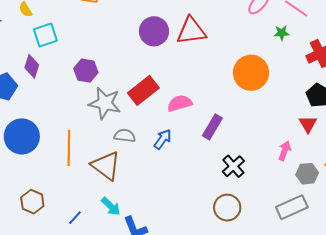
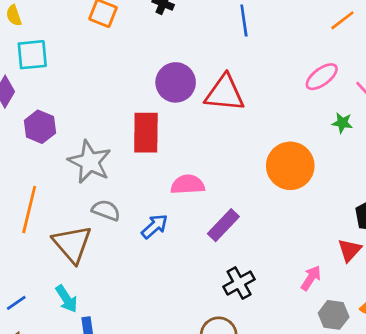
purple hexagon: (86, 71) -> (40, 127), moved
red rectangle: (143, 90) -> (146, 133), moved, turned -64

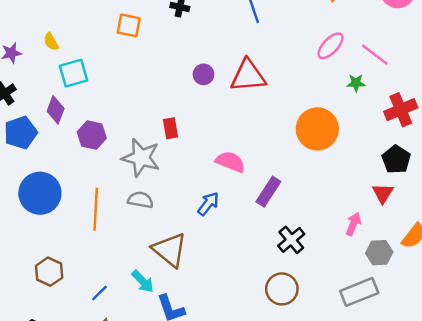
purple circle: (176, 82) -> (204, 74), size x0.6
red rectangle: (146, 133) -> (170, 128), moved, size x0.6
pink semicircle: (188, 185) -> (230, 162), turned 36
gray semicircle: (106, 210) -> (140, 200), moved
brown triangle: (72, 244) -> (170, 250), moved

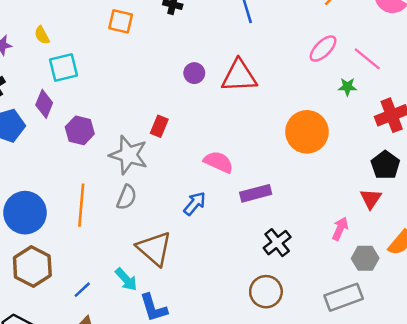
red rectangle: (170, 128) -> (159, 126), turned 30
purple rectangle: (268, 192) -> (256, 193), turned 40
blue circle: (40, 193) -> (25, 213), moved
gray semicircle: (140, 200) -> (127, 197), turned 100
brown hexagon: (49, 272) -> (32, 267), size x1.4

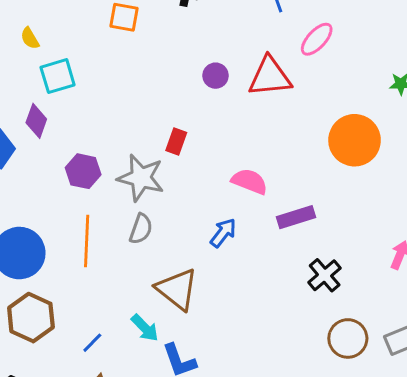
pink ellipse: (323, 49) -> (317, 39), moved
purple hexagon: (80, 130) -> (83, 171), moved
brown circle: (266, 292) -> (348, 338), moved

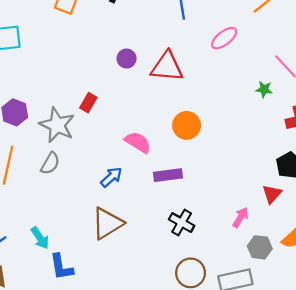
pink ellipse: (317, 39) -> (224, 38), moved
orange circle: (355, 140) -> (187, 125), moved, size x0.7
black cross: (325, 275) -> (182, 223), turned -30
brown triangle: (177, 289) -> (107, 223), moved, turned 40

